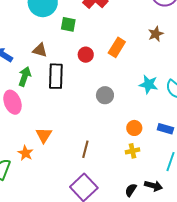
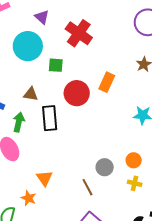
red circle: (86, 55) -> (77, 93), size x1.6
gray circle: (105, 95) -> (105, 167), moved
brown line: (85, 149) -> (88, 187), turned -36
yellow cross: (132, 151) -> (135, 183), turned 32

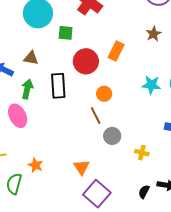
brown triangle: (31, 94) -> (31, 58), moved
orange circle: (134, 160) -> (104, 94), moved
orange triangle: (45, 178) -> (81, 167), moved
brown line: (88, 187) -> (96, 116), moved

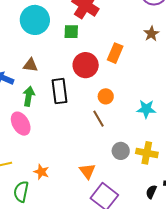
green square: (66, 33) -> (71, 32), moved
cyan star: (151, 85) -> (146, 109), moved
gray circle: (112, 136) -> (121, 151), moved
yellow cross: (142, 153) -> (147, 153), size x1.5

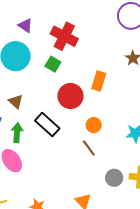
green square: (71, 32) -> (53, 64), turned 35
brown triangle: (31, 65) -> (16, 102), turned 42
black rectangle: (59, 91) -> (47, 124), turned -35

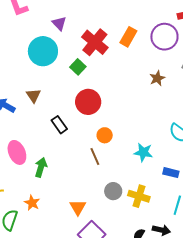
orange rectangle: (99, 81) -> (128, 37), moved
black rectangle: (47, 124) -> (59, 125), size x0.7
green arrow: (17, 133) -> (41, 167), moved

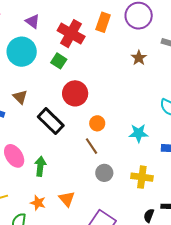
black rectangle: (59, 125) -> (51, 121), size x1.5
gray circle: (113, 191) -> (104, 173), moved
orange triangle: (78, 207) -> (67, 199), moved

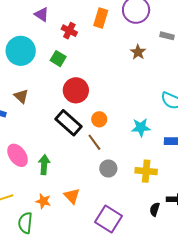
purple triangle: (33, 21) -> (42, 14), moved
red cross: (71, 34) -> (69, 31), size x0.6
black rectangle: (51, 121) -> (68, 123), moved

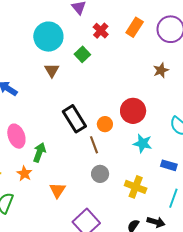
red circle: (76, 90) -> (133, 111), moved
brown triangle: (21, 96) -> (52, 70), moved
orange star: (43, 201) -> (24, 174), moved

